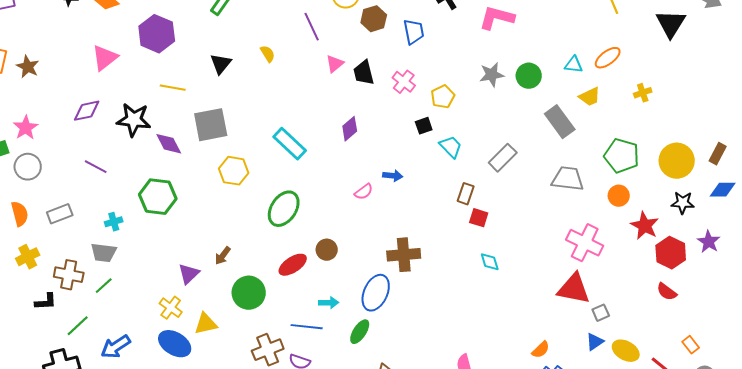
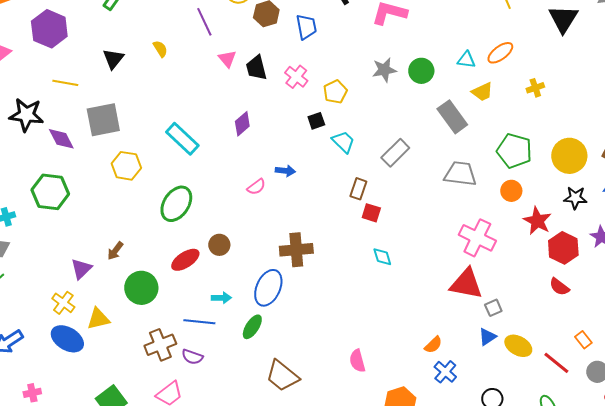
pink triangle: (335, 64) -> (227, 59), turned -30

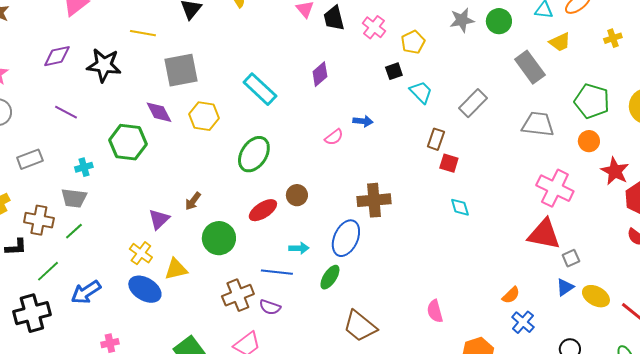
purple diamond: (61, 139) -> (159, 112), moved

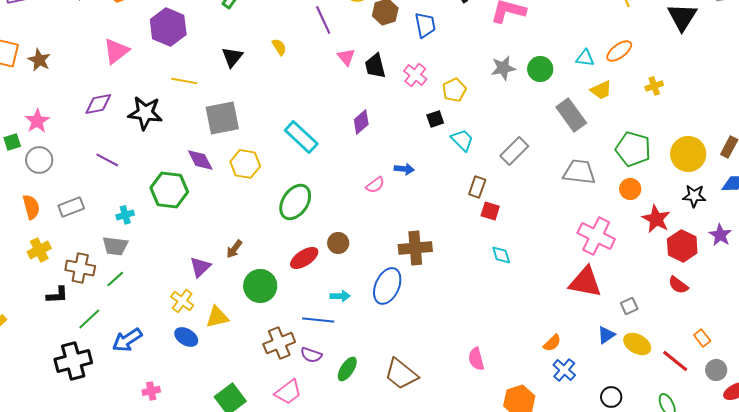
gray square: (571, 258) -> (629, 306), moved
green ellipse: (330, 277) -> (347, 369), moved
blue ellipse: (145, 289) -> (186, 337), size x0.7

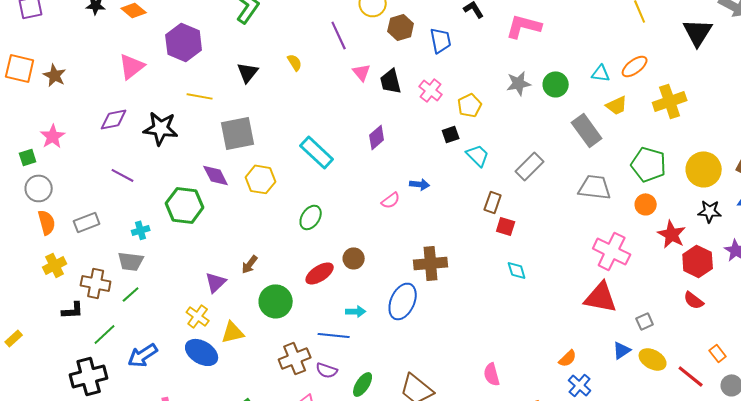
yellow cross: (654, 86) -> (670, 101), size x1.8
gray circle: (39, 160) -> (39, 188), moved
green ellipse: (295, 202) -> (311, 217), size x0.7
blue ellipse: (186, 337) -> (202, 352), size x1.4

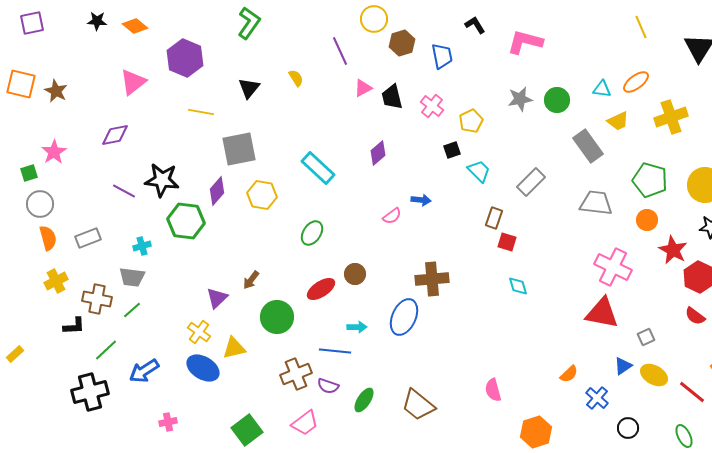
pink triangle: (362, 72) -> (363, 88), turned 42
black star: (161, 128) -> (162, 180), moved
purple diamond: (216, 175) -> (217, 191), turned 68
blue cross: (580, 385) -> (597, 398), moved

